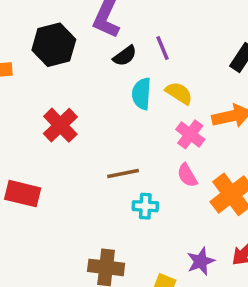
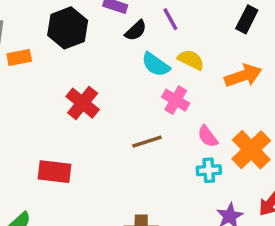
cyan semicircle: (142, 94) -> (156, 64), turned -52
pink cross: (190, 134) -> (176, 100), moved
cyan cross: (145, 206) -> (209, 170), moved

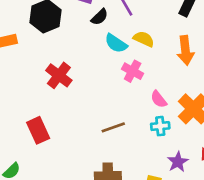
orange arrow: (243, 76) -> (185, 50), turned 104
brown line: (147, 142) -> (113, 127), moved
red rectangle: (54, 172) -> (38, 130), turned 60

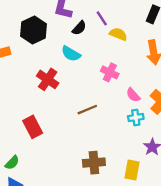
yellow semicircle: (144, 39) -> (118, 34), moved
cyan semicircle: (116, 43) -> (71, 54), moved
brown line: (113, 127) -> (87, 110), moved

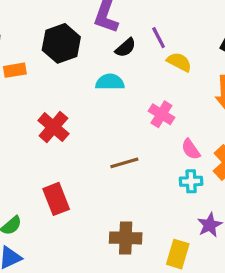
cyan semicircle: (71, 54) -> (110, 82), turned 144
red cross: (48, 79) -> (53, 127), moved
red rectangle: (33, 127) -> (56, 199), moved

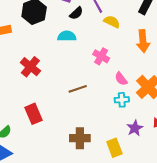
yellow rectangle: (178, 254) -> (114, 148), turned -36

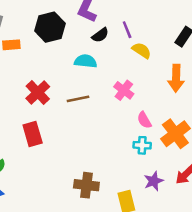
brown line: (78, 89) -> (78, 99), moved
red rectangle: (34, 114) -> (33, 134), moved

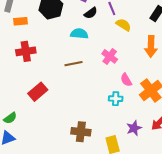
red cross: (38, 92) -> (26, 51), moved, turned 36
red rectangle: (33, 134) -> (38, 92), turned 66
cyan cross: (142, 145) -> (116, 99), moved

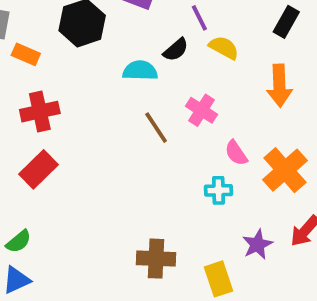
black semicircle: (91, 13) -> (176, 50), moved
orange rectangle: (21, 21) -> (26, 54), turned 32
brown line: (74, 64) -> (156, 128), moved, turned 72
red rectangle: (38, 92) -> (38, 169), moved

